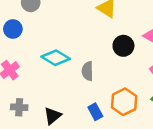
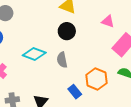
black circle: (123, 46) -> (67, 31), moved

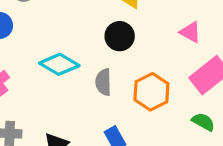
orange hexagon: (96, 79) -> (151, 92), moved

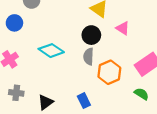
pink triangle: (190, 32) -> (123, 28), moved
gray semicircle: (103, 82) -> (89, 56), moved

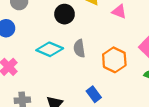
black circle: (91, 35) -> (64, 14), moved
gray semicircle: (89, 56) -> (79, 48), moved

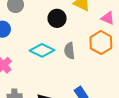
orange hexagon: (114, 60) -> (101, 43), moved

